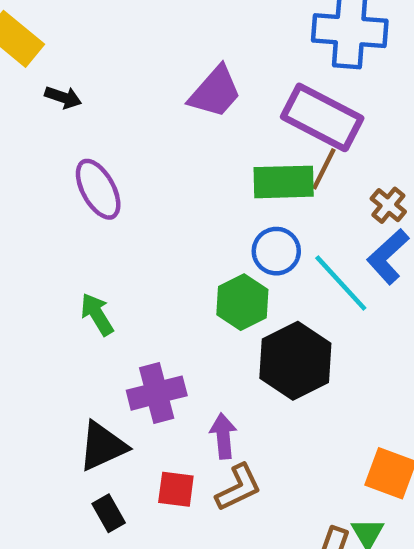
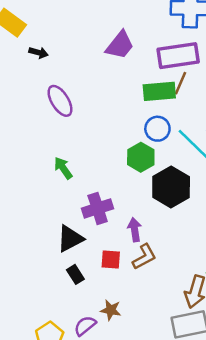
purple rectangle: (322, 117) -> (178, 56), turned -33

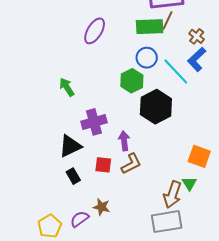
purple ellipse: (60, 101) -> (95, 31), moved, turned 60

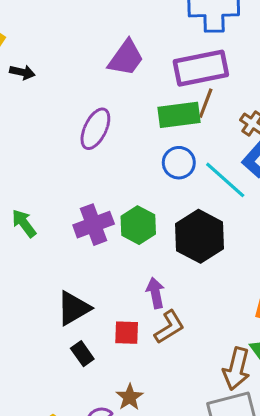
green hexagon: (132, 81) -> (138, 225), moved
green arrow: (67, 87) -> (24, 223), moved
purple cross: (94, 122) -> (94, 225), moved
brown star: (101, 207) -> (130, 397), turned 30

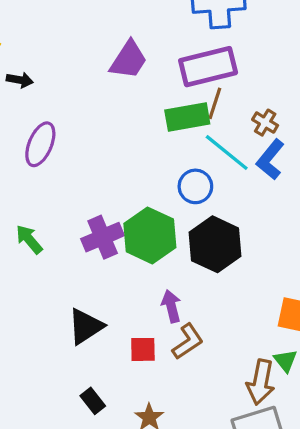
purple ellipse: (95, 129) -> (40, 144), moved
blue circle: (179, 163) -> (195, 186), moved
cyan line: (225, 180) -> (227, 153), moved
green hexagon: (138, 225) -> (150, 235), size x1.4
black rectangle: (82, 354) -> (93, 401), moved

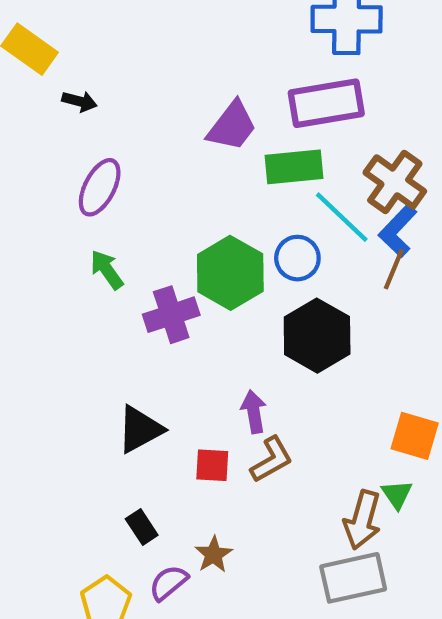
purple trapezoid: (128, 60) -> (232, 126), moved
brown line: (215, 103) -> (394, 269), moved
brown cross: (265, 123) -> (395, 182), size x1.8
green hexagon: (150, 235) -> (230, 273), moved
green arrow: (29, 239) -> (107, 270), moved

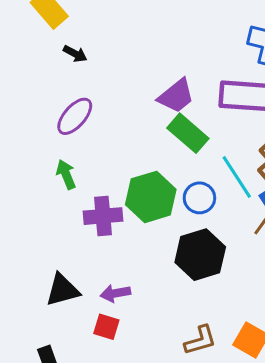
green rectangle: (294, 167) -> (188, 133), moved, turned 33
purple arrow: (254, 412) -> (115, 293), moved, turned -104
brown L-shape: (271, 460) -> (200, 340), moved

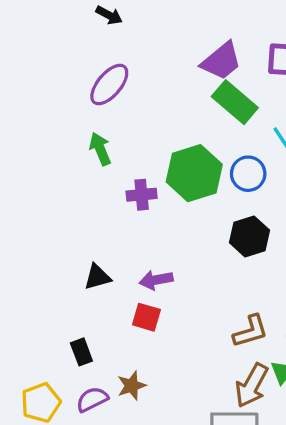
purple cross: (103, 216) -> (142, 195), size x0.7
black hexagon: (200, 255) -> (249, 236), size x0.7
black triangle: (62, 290) -> (97, 277), size x0.7

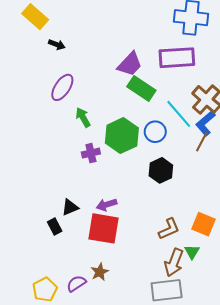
green arrow: (100, 149) -> (83, 117), moved
red square: (146, 317) -> (103, 228), size x1.8
black rectangle: (81, 352) -> (55, 226), moved

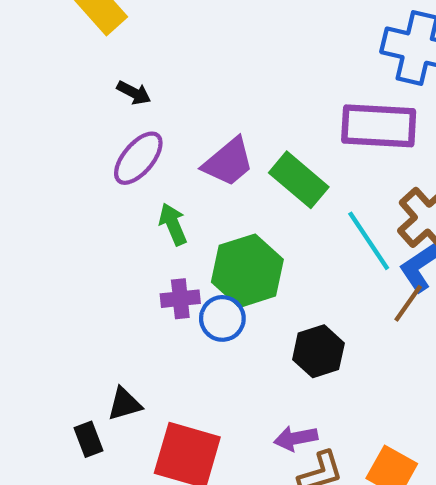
black arrow: (57, 45) -> (134, 93), moved
purple trapezoid: (130, 64) -> (228, 162), moved
blue circle: (155, 132) -> (222, 318), moved
purple arrow: (107, 205) -> (296, 438), moved

